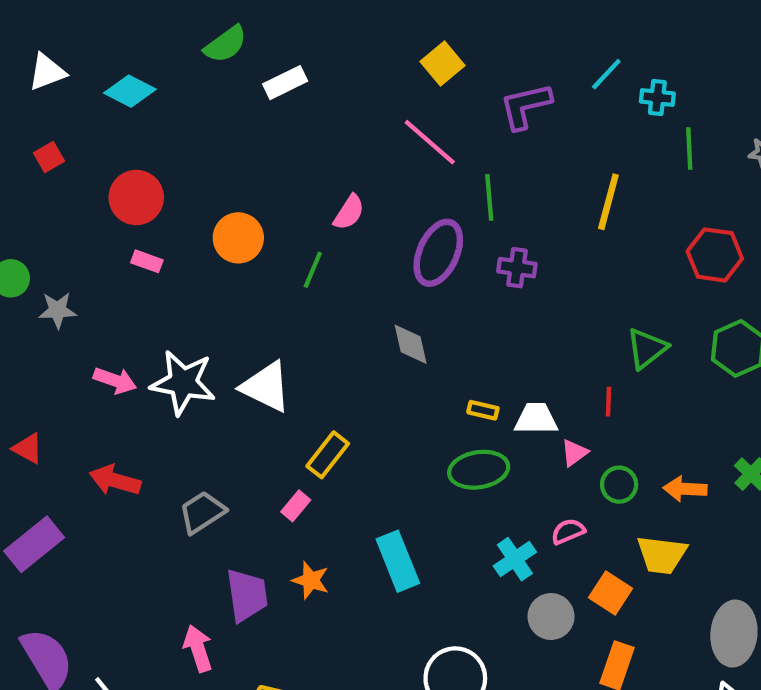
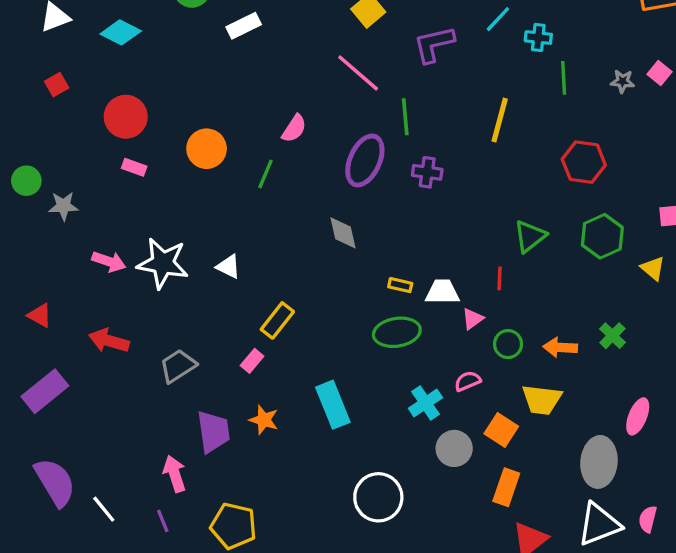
white triangle: (266, 387) -> (228, 267), size x0.6

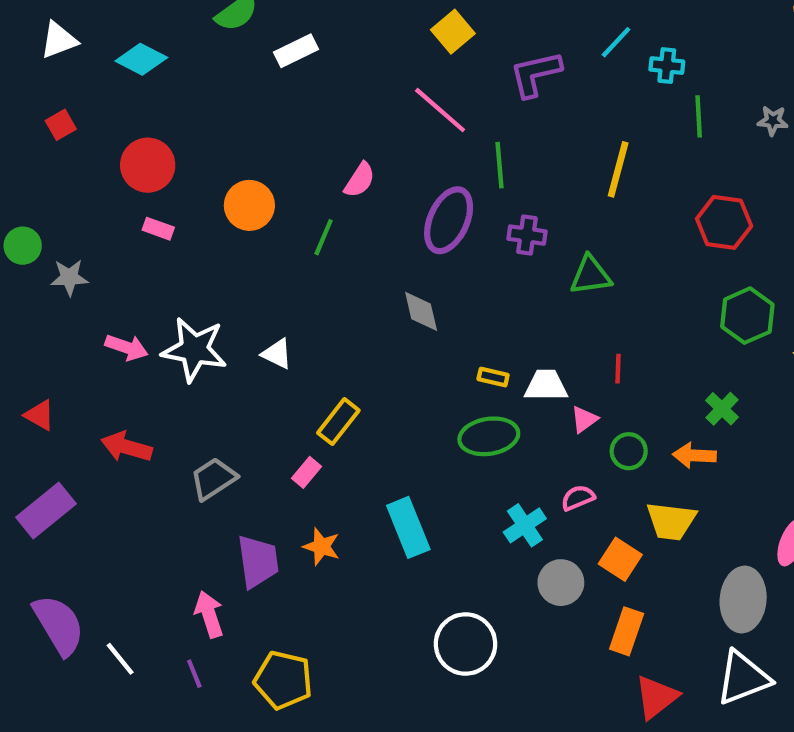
green triangle: (530, 236) -> (591, 275), moved, turned 30
green cross: (612, 336) -> (722, 409), moved

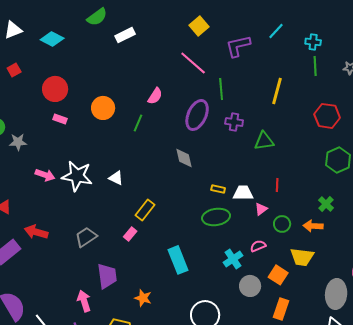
cyan cross: (667, 66) -> (313, 42), moved
red arrow: (127, 447) -> (36, 232), moved
orange star: (321, 547) -> (143, 298), moved

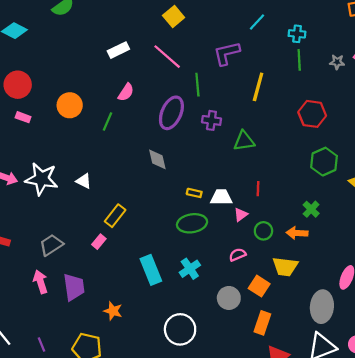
white rectangle: (125, 35) -> (118, 50), moved
purple L-shape: (238, 46) -> (227, 53), moved
cyan cross: (233, 259) -> (190, 269), moved
pink arrow: (84, 301) -> (40, 282), moved

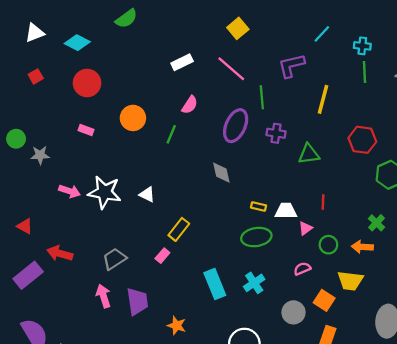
red circle: (18, 85) -> (87, 83), moved
red hexagon: (312, 114) -> (362, 140), moved

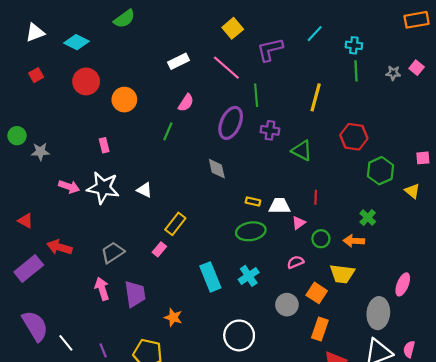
purple L-shape: (291, 66) -> (270, 50), moved
orange circle: (133, 118) -> (124, 100), moved
pink rectangle: (86, 130) -> (104, 145), moved, turned 56
green triangle: (309, 154) -> (302, 151), turned 35

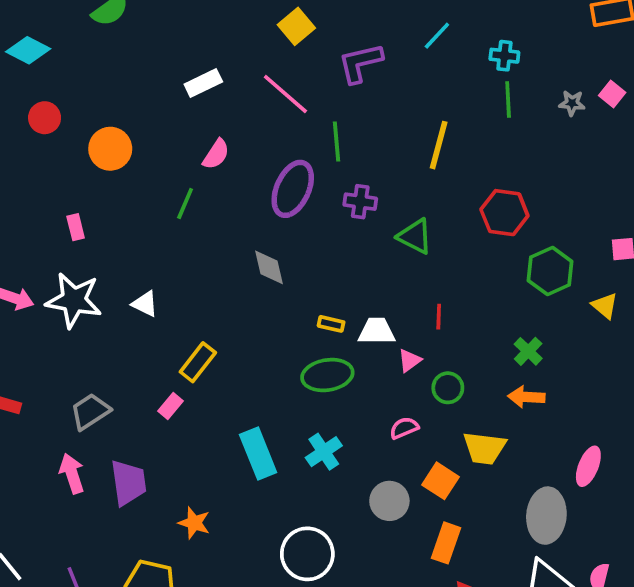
red circle: (86, 81) -> (45, 118), size x0.7
orange arrow: (354, 241) -> (526, 397), moved

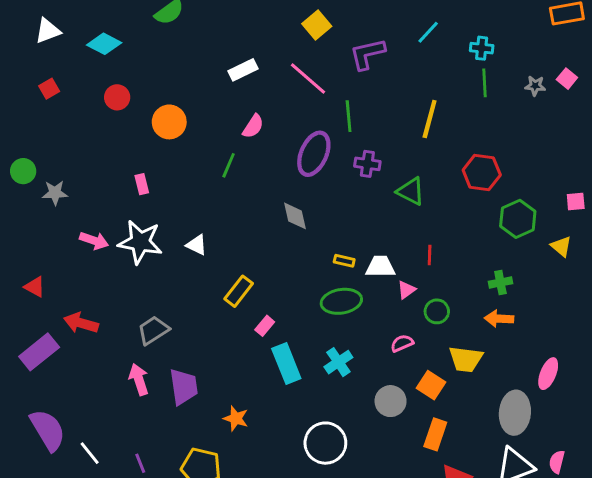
green cross: (528, 351) -> (500, 282), turned 35
pink rectangle: (170, 406) -> (265, 326), moved

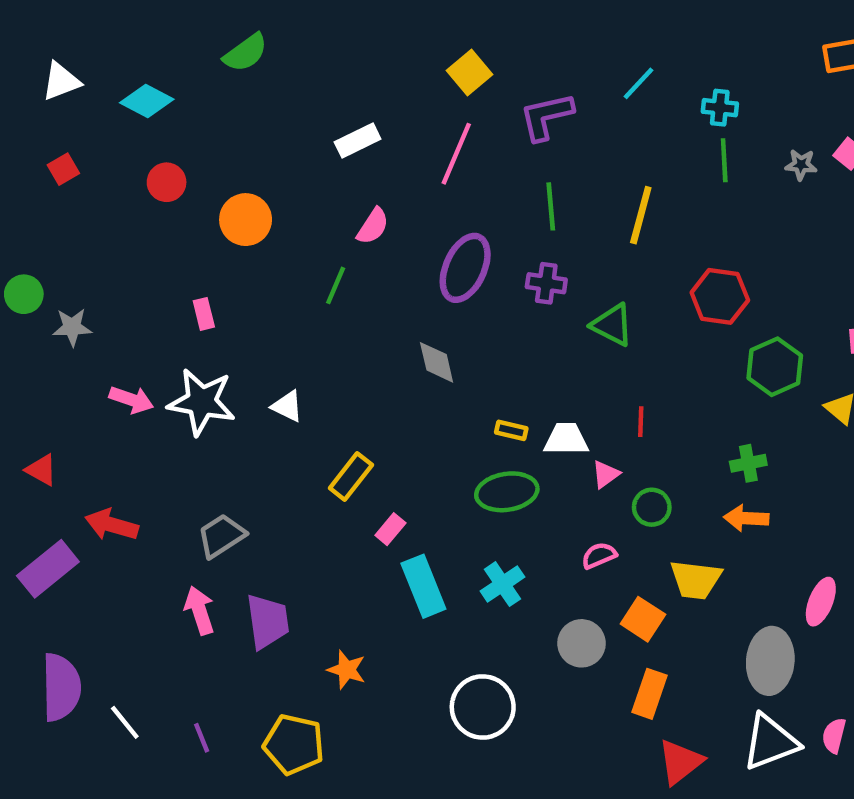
pink line: (308, 79) -> (456, 154), turned 72
green line: (349, 116) -> (551, 206), moved
purple semicircle: (48, 430) -> (61, 687), turned 30

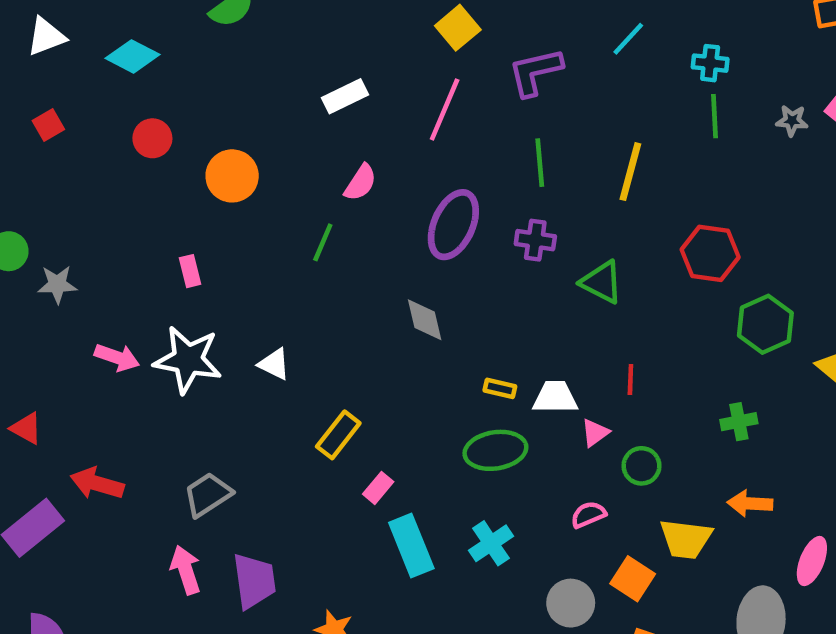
orange arrow: (746, 518) -> (750, 503), moved

